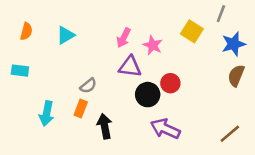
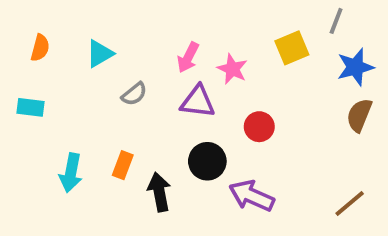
yellow square: (192, 31) -> (292, 48), turned 35
gray semicircle: (88, 86) -> (134, 94), moved
black circle: (148, 95) -> (207, 161), moved

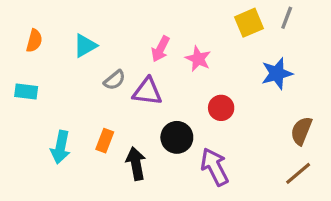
yellow square: (292, 48) -> (249, 23), moved
blue star: (355, 67) -> (277, 73), moved
purple triangle: (198, 102) -> (147, 91), moved
brown semicircle: (359, 115) -> (301, 131), moved
purple arrow: (252, 196) -> (215, 167), turned 39

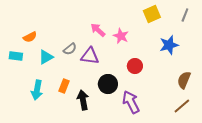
gray line: (287, 18) -> (185, 15), moved
orange semicircle: (34, 41) -> (30, 37), moved, turned 48
cyan triangle: (85, 46) -> (46, 57), moved
pink arrow: (160, 49) -> (98, 30), turned 105

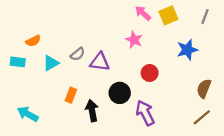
pink arrow: (98, 30) -> (143, 13), moved
cyan arrow: (37, 90) -> (28, 114), moved, turned 108

